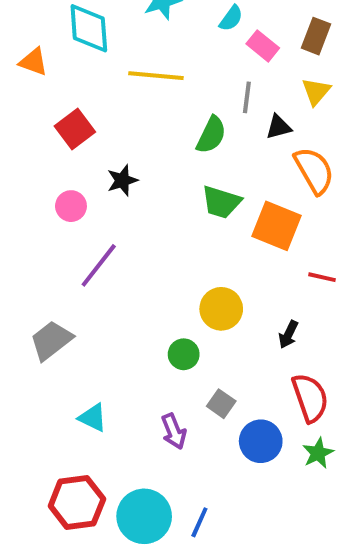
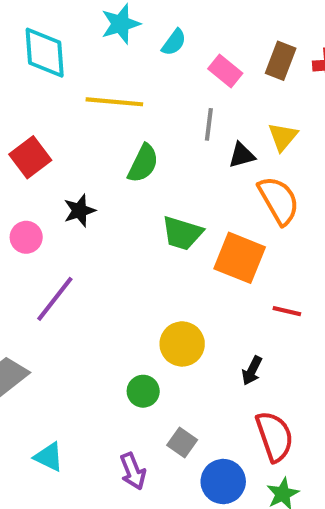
cyan semicircle: (231, 18) -> (174, 42), moved
yellow triangle: (316, 91) -> (283, 137), moved
green semicircle: (211, 135) -> (143, 163), moved

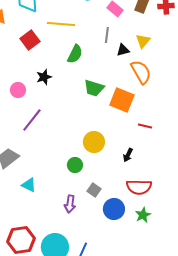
red square: (30, 157) -> (30, 40), moved
red semicircle: (275, 436) -> (139, 187), turned 110
cyan triangle: (49, 457) -> (29, 185), moved
purple arrow: (133, 471) -> (70, 204), turned 30

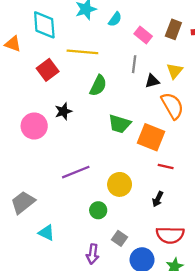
pink circle: (18, 90) -> (34, 126), size x1.5
purple line: (32, 120) -> (76, 172), moved, turned 30
red line: (145, 126) -> (166, 166), moved

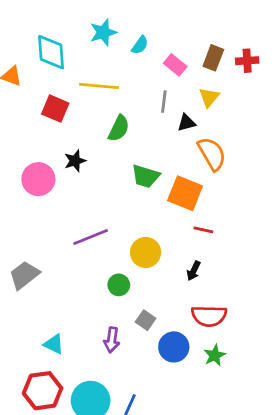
red square: (48, 70) -> (55, 109), turned -30
yellow triangle: (175, 71) -> (209, 97), moved
cyan triangle: (47, 233) -> (54, 344), moved

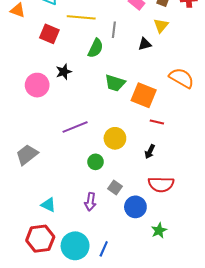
gray line: (164, 102) -> (114, 30), moved
orange semicircle: (212, 154) -> (182, 78), moved, turned -30
green star: (215, 355) -> (159, 230), moved

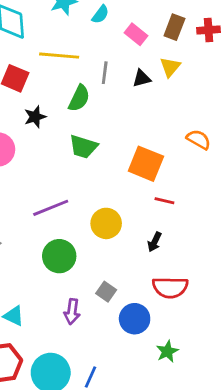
black triangle: (145, 44) -> (142, 78), moved
black star: (64, 72) -> (35, 117), moved
orange semicircle: (182, 78) -> (199, 140), size x0.7
green trapezoid: (115, 83) -> (83, 147), moved
green circle: (96, 162) -> (59, 256), moved, size x1.5

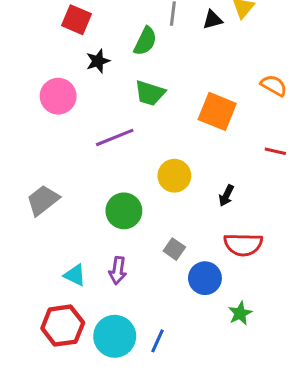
red line: (164, 201) -> (275, 151), moved
purple line: (51, 208) -> (115, 137), moved
purple arrow: (72, 312) -> (118, 271), moved

